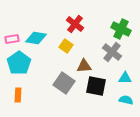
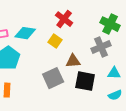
gray cross: (112, 52) -> (101, 47), turned 30
gray square: (64, 83) -> (53, 78), turned 30
cyan semicircle: (126, 100) -> (115, 95), turned 144

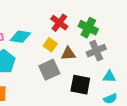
green cross: (110, 24) -> (88, 28), moved
brown triangle: (73, 61) -> (68, 54), moved
gray square: (53, 78) -> (49, 70), moved

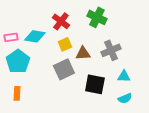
red cross: (59, 23) -> (61, 21), moved
green cross: (88, 28) -> (97, 17), moved
yellow square: (50, 45) -> (65, 44), turned 32

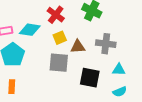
gray cross: (111, 50) -> (106, 44), turned 30
gray square: (64, 69) -> (59, 63), turned 30

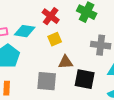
brown triangle: (78, 47) -> (66, 62), moved
gray square: (59, 63) -> (47, 81), moved

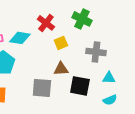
yellow square: (55, 39) -> (61, 43), moved

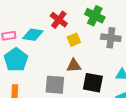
gray cross: (96, 52) -> (111, 38), moved

